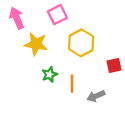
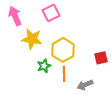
yellow hexagon: (81, 43) -> (63, 50), moved

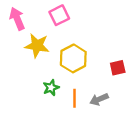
green star: (44, 66) -> (51, 88), moved
orange line: (64, 74) -> (74, 98), moved

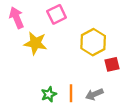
yellow hexagon: (73, 58) -> (93, 42), moved
green star: (51, 88) -> (49, 94), moved

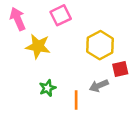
green star: (49, 94) -> (48, 88), moved
gray arrow: (94, 94) -> (99, 86), moved

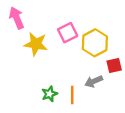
pink square: (61, 15) -> (68, 33), moved
green star: (48, 88) -> (49, 94), moved

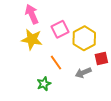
pink arrow: (17, 18) -> (32, 14), moved
orange line: (72, 95) -> (56, 63), moved, turned -35

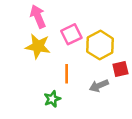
orange line: (56, 63) -> (67, 74), turned 35

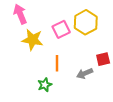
pink arrow: (38, 16) -> (20, 14), moved
yellow hexagon: (100, 45) -> (86, 22), moved

